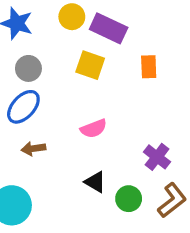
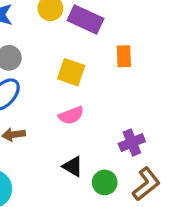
yellow square: (90, 65) -> (71, 72), moved
purple cross: (157, 157) -> (132, 143), turned 30

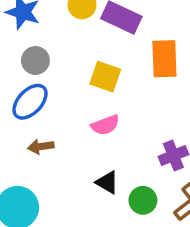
orange rectangle: (124, 56) -> (164, 59), size x1.5

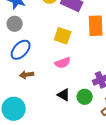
gray circle: (35, 61) -> (15, 24), moved
green circle: (143, 200) -> (85, 97), moved

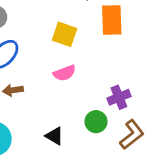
black triangle: (64, 95) -> (54, 136), moved

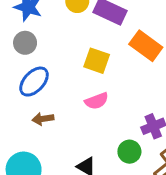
orange rectangle: (112, 20) -> (146, 46), turned -52

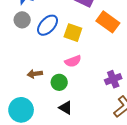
blue ellipse: (34, 82) -> (48, 25), moved
green circle: (129, 152) -> (59, 82), moved

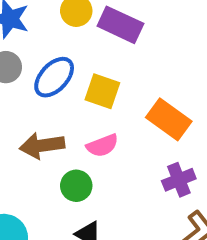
orange rectangle: (108, 22) -> (169, 119), moved
brown arrow: (35, 74) -> (42, 146), moved, size x1.5

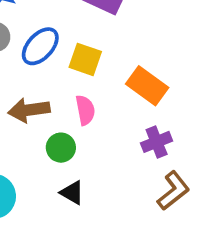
pink semicircle: (102, 146) -> (85, 110), turned -80

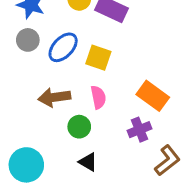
orange rectangle: (147, 86) -> (153, 96), moved
purple cross: (157, 142) -> (139, 130), moved

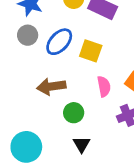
pink semicircle: (98, 97) -> (104, 86), moved
black triangle: (88, 162) -> (82, 144), turned 30

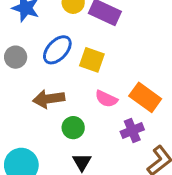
gray circle: (28, 35) -> (16, 57), moved
pink semicircle: (104, 86) -> (106, 99), turned 126

